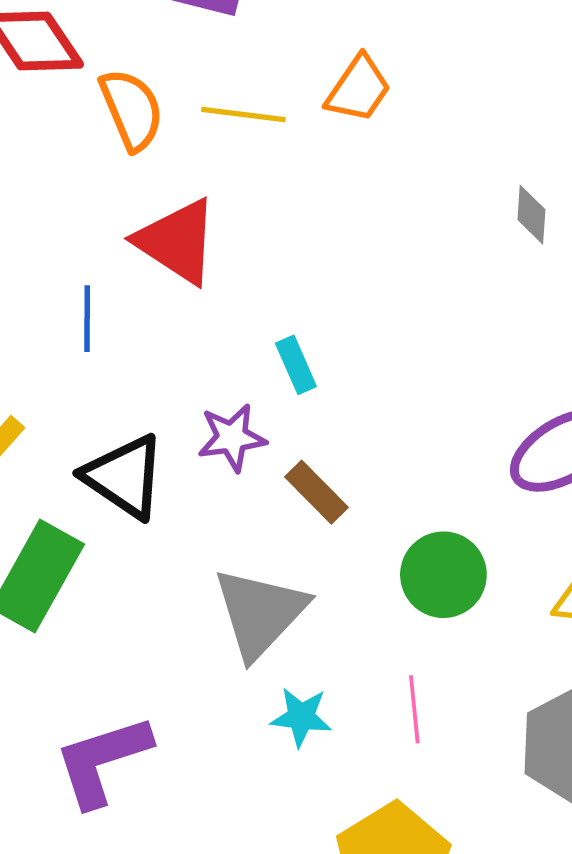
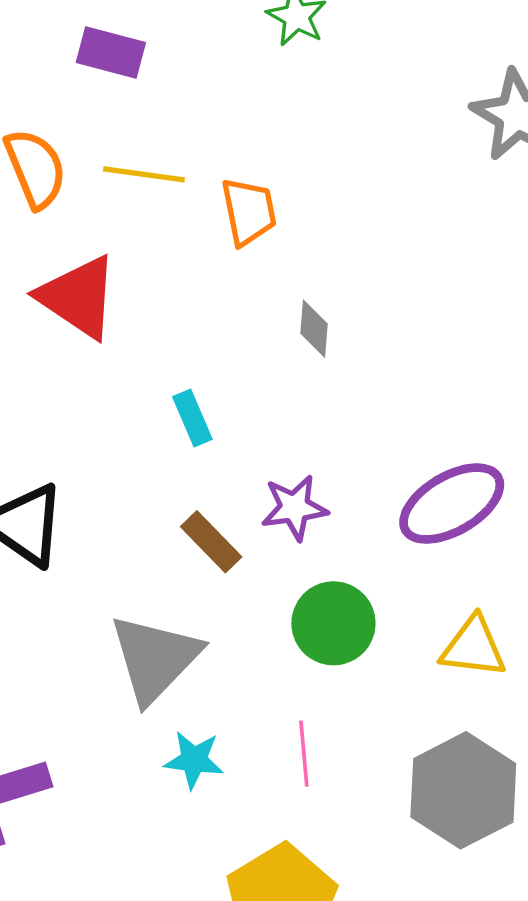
orange trapezoid: (358, 89) -> (249, 212), moved, turned -46
gray diamond: (531, 215) -> (314, 329), moved
purple star: (232, 438) -> (294, 508), moved

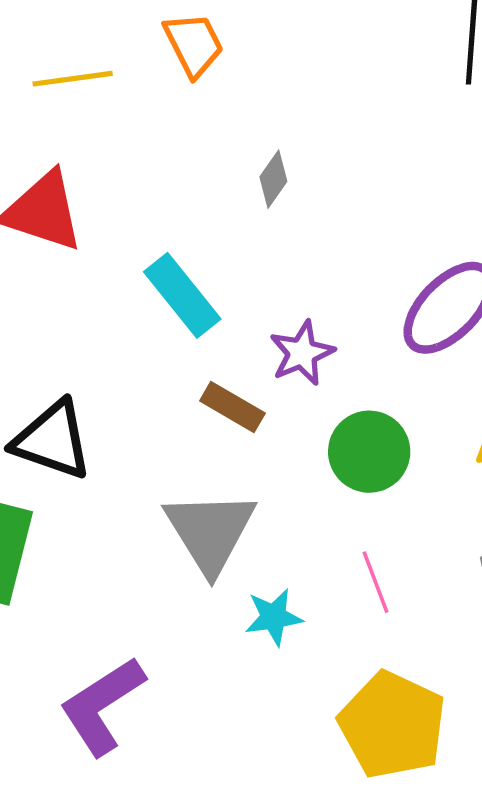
orange trapezoid: (249, 212) -> (194, 44), moved
gray diamond: (314, 329) -> (273, 179), turned 46
cyan rectangle: (192, 418) -> (182, 295), size x1.6

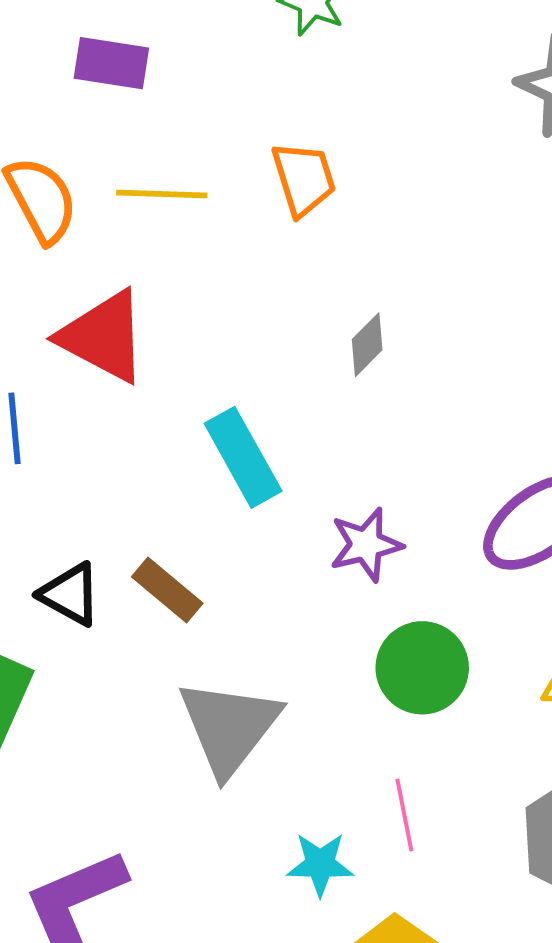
brown rectangle: (232, 407) -> (167, 590), moved
black triangle: (52, 440) -> (70, 594), size x0.7
cyan star: (274, 617) -> (320, 864), moved

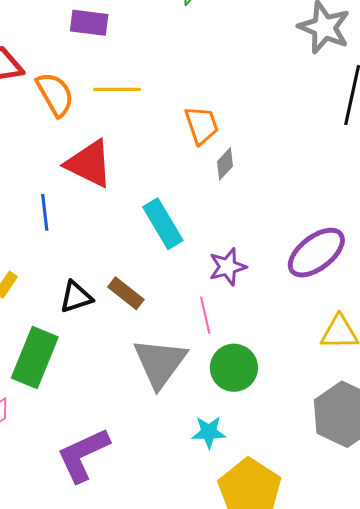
orange trapezoid: (304, 179) -> (202, 125), moved
black triangle: (70, 594) -> (76, 297), turned -45
green circle: (422, 668) -> (234, 368), moved
pink line: (404, 815) -> (205, 315), moved

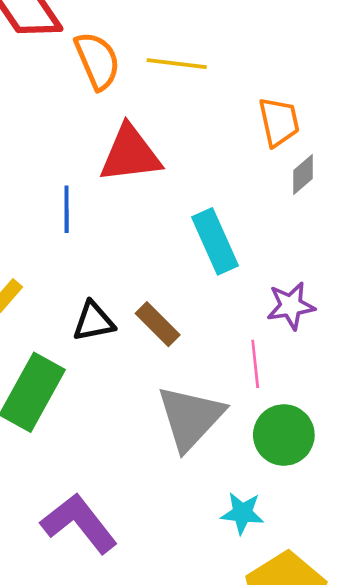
red triangle: (89, 164) -> (130, 154), turned -40
purple L-shape: (83, 455) -> (79, 523), turned 70

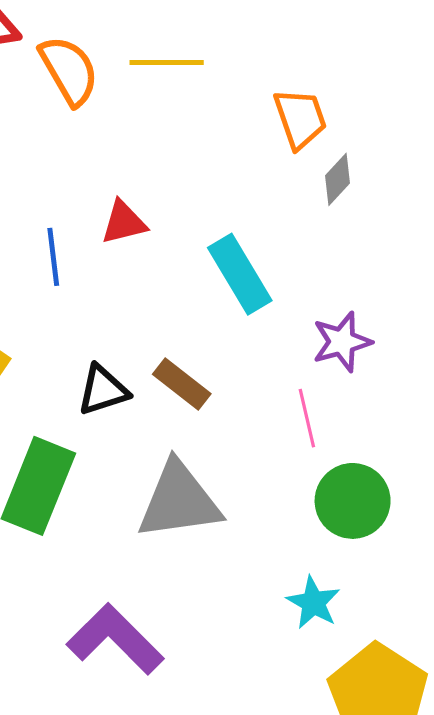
red triangle: (130, 154) -> (124, 223), moved, size x0.6
gray triangle: (190, 418) -> (179, 501), moved, turned 46
cyan star: (242, 513) -> (313, 603), turned 30

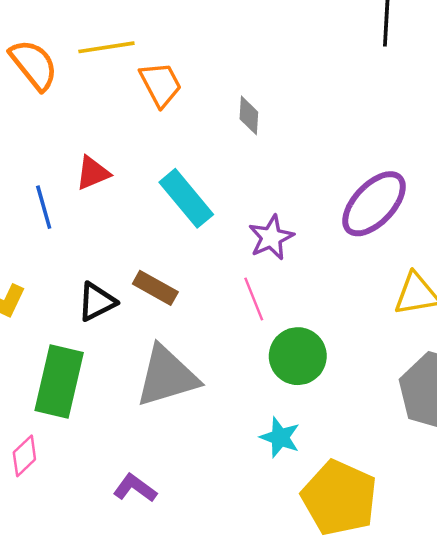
orange trapezoid: (300, 118) -> (160, 84), moved
gray diamond: (337, 179) -> (249, 115), turned -30
purple L-shape: (115, 639) -> (135, 488), size x0.6

